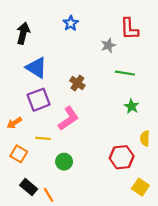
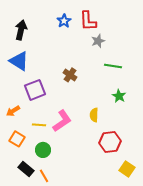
red L-shape: (129, 29) -> (88, 21), moved
blue triangle: (36, 68) -> (19, 61), moved
pink L-shape: (68, 118) -> (62, 121), moved
yellow semicircle: (145, 138) -> (94, 115), moved
green circle: (64, 162) -> (43, 150), moved

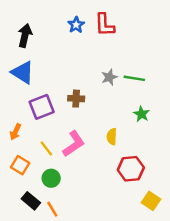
gray star: (98, 41) -> (109, 77), moved
brown cross: (70, 75) -> (76, 99), moved, turned -32
orange arrow: (13, 111) -> (15, 132), turned -32
yellow line: (39, 125) -> (46, 149), turned 48

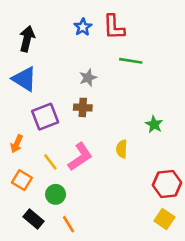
gray star: (109, 77) -> (88, 78), moved
green line: (134, 78) -> (131, 61), moved
red hexagon: (131, 169) -> (167, 184), moved
orange line: (52, 209) -> (69, 224), moved

